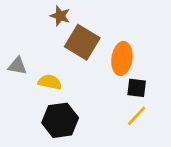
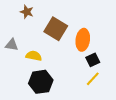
brown star: (60, 16) -> (27, 12), moved
black square: (137, 88) -> (93, 60), turned -32

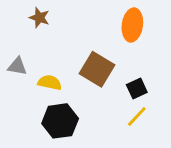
brown square: (56, 29) -> (97, 69), moved
orange ellipse: (83, 40) -> (132, 25), moved

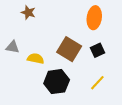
black square: (137, 88) -> (97, 50), moved
black hexagon: (60, 121) -> (57, 82), moved

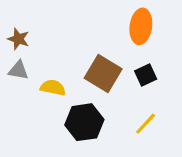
brown star: (28, 12) -> (18, 39), moved

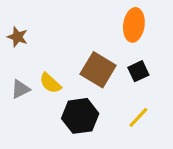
gray triangle: (18, 70) -> (20, 89), moved, turned -36
yellow semicircle: (53, 88) -> (50, 83), turned -150

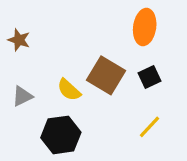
yellow semicircle: (50, 83) -> (69, 90), moved
black hexagon: (80, 116) -> (61, 135), moved

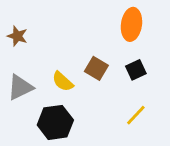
brown square: (106, 75) -> (96, 68), size x0.7
gray triangle: (22, 96) -> (20, 87), size x1.4

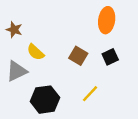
yellow semicircle: (63, 81) -> (36, 52), moved
yellow line: (136, 115) -> (90, 94), moved

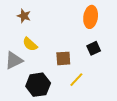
brown star: (14, 30) -> (24, 16), moved
brown square: (78, 56) -> (63, 58), moved, turned -35

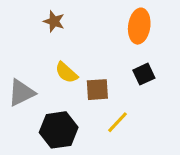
brown star: (24, 16) -> (54, 21), moved
yellow semicircle: (30, 44) -> (66, 73), moved

